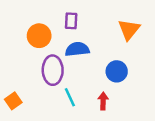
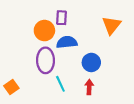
orange circle: (39, 36) -> (44, 31), moved
blue circle: (117, 71) -> (91, 62), moved

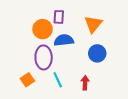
orange triangle: (112, 25) -> (93, 24), moved
blue circle: (91, 62) -> (97, 53), moved
orange square: (11, 87) -> (27, 80), moved

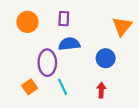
orange triangle: (93, 24) -> (122, 26), moved
orange circle: (43, 29) -> (27, 22), moved
red arrow: (85, 83) -> (101, 90), moved

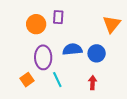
orange circle: (27, 22) -> (36, 24), moved
blue semicircle: (69, 44) -> (72, 49), moved

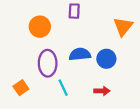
purple rectangle: (58, 17) -> (74, 11), moved
orange square: (27, 80) -> (21, 88), moved
red arrow: (93, 83) -> (102, 91), turned 88

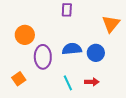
orange circle: (40, 27) -> (25, 35), moved
cyan line: (63, 88) -> (68, 83), moved

